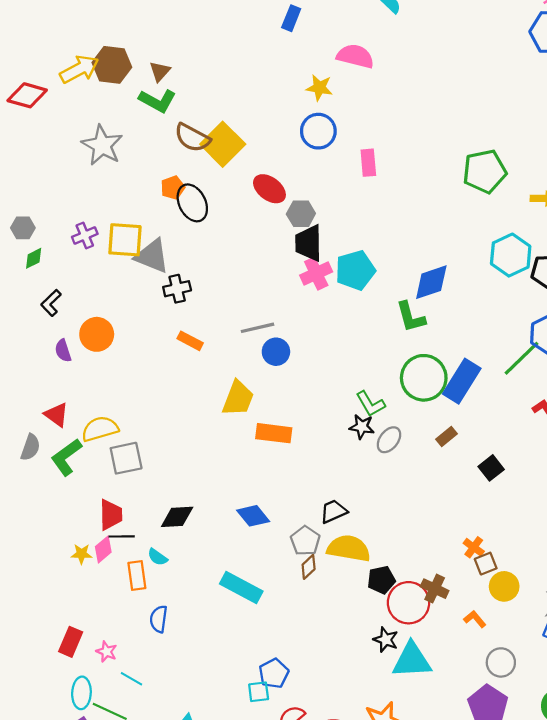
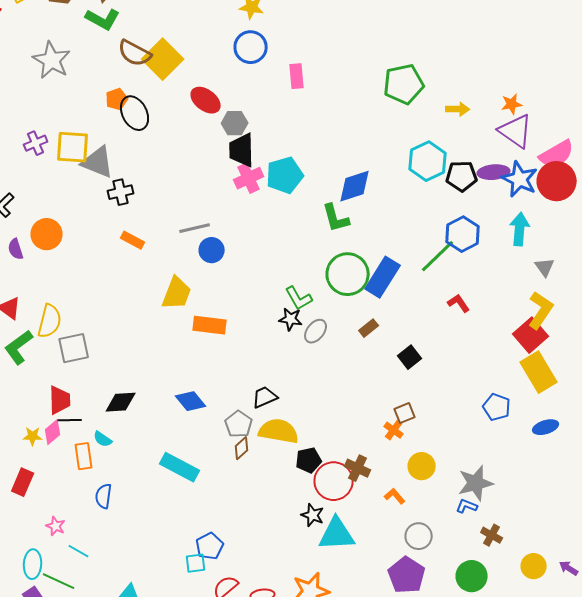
yellow semicircle: (100, 429) -> (50, 321), turned 120
brown square: (486, 564) -> (405, 413), moved
red rectangle: (71, 642) -> (23, 482), moved

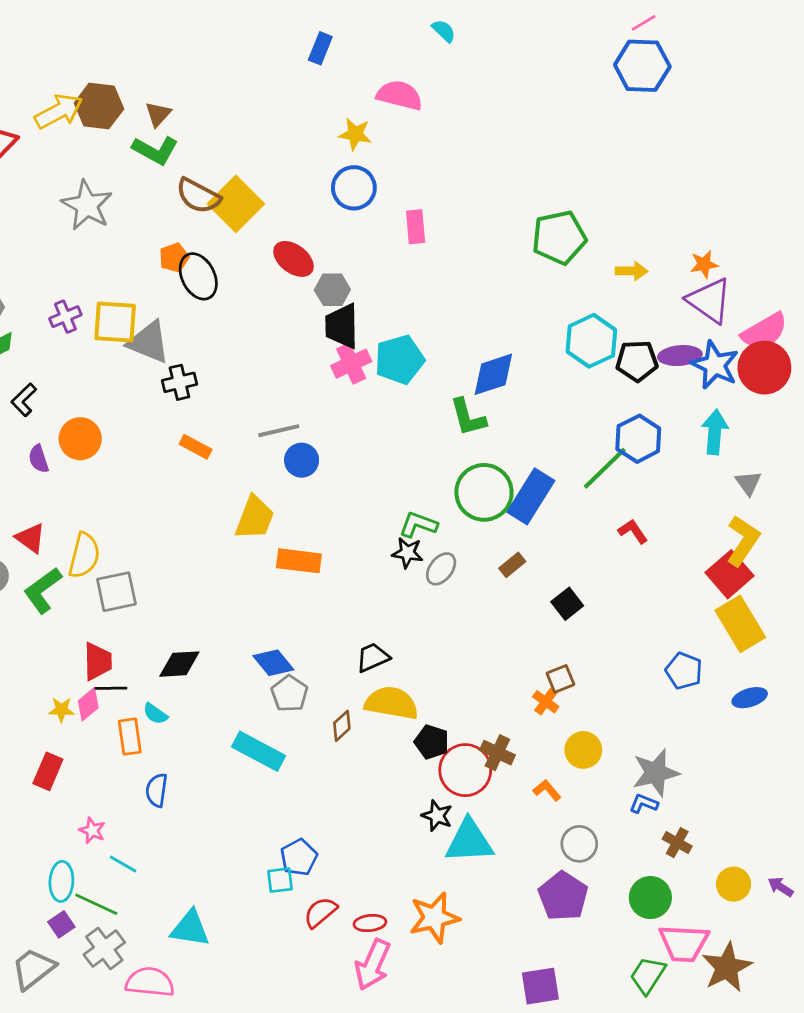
green L-shape: (299, 298) -> (418, 525), turned 140
gray pentagon: (239, 424) -> (289, 694), moved
black pentagon: (309, 460) -> (432, 742), turned 30

